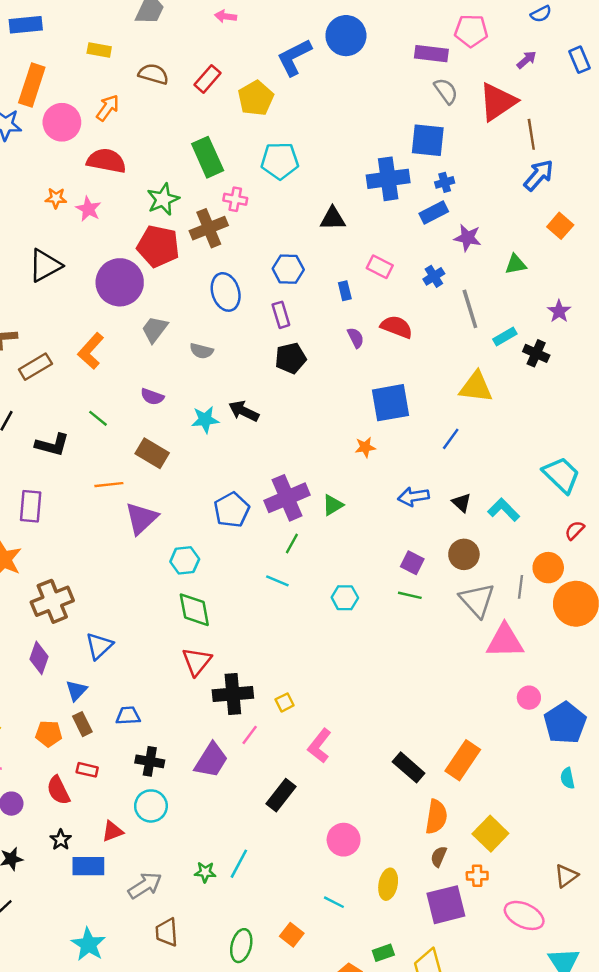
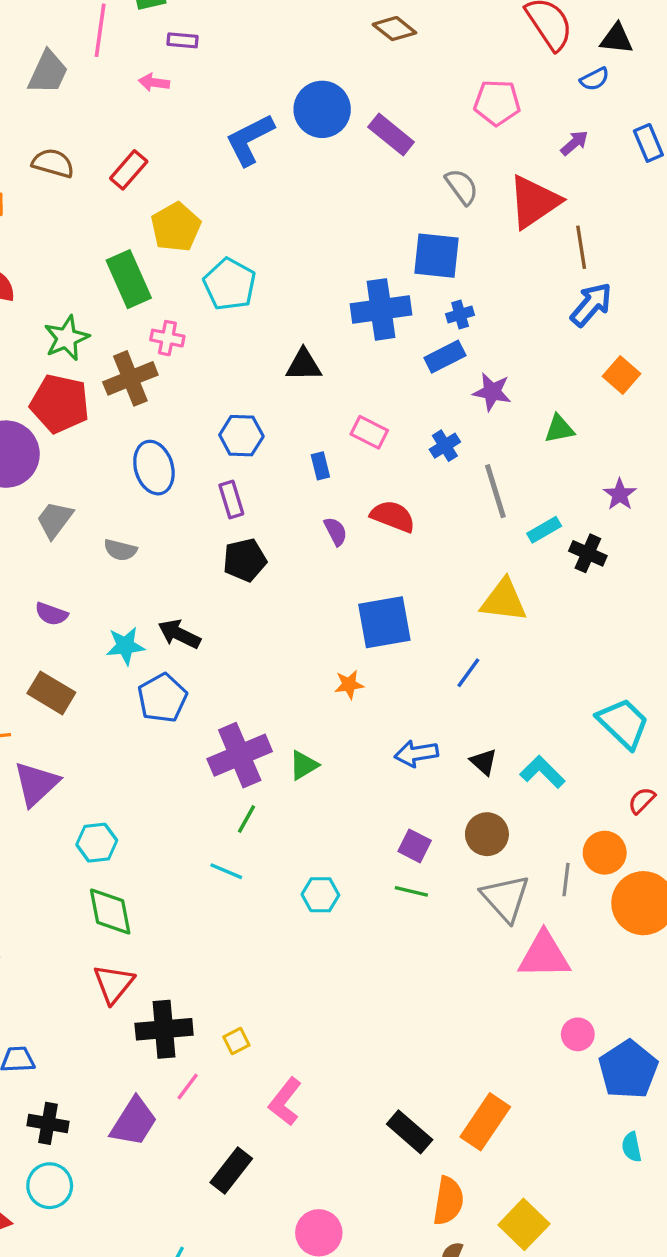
purple rectangle: (431, 54) -> (391, 135), moved, turned 32
yellow pentagon: (256, 98) -> (176, 227), moved
cyan pentagon: (280, 161) -> (230, 284), turned 30
blue pentagon: (232, 510) -> (162, 698), moved

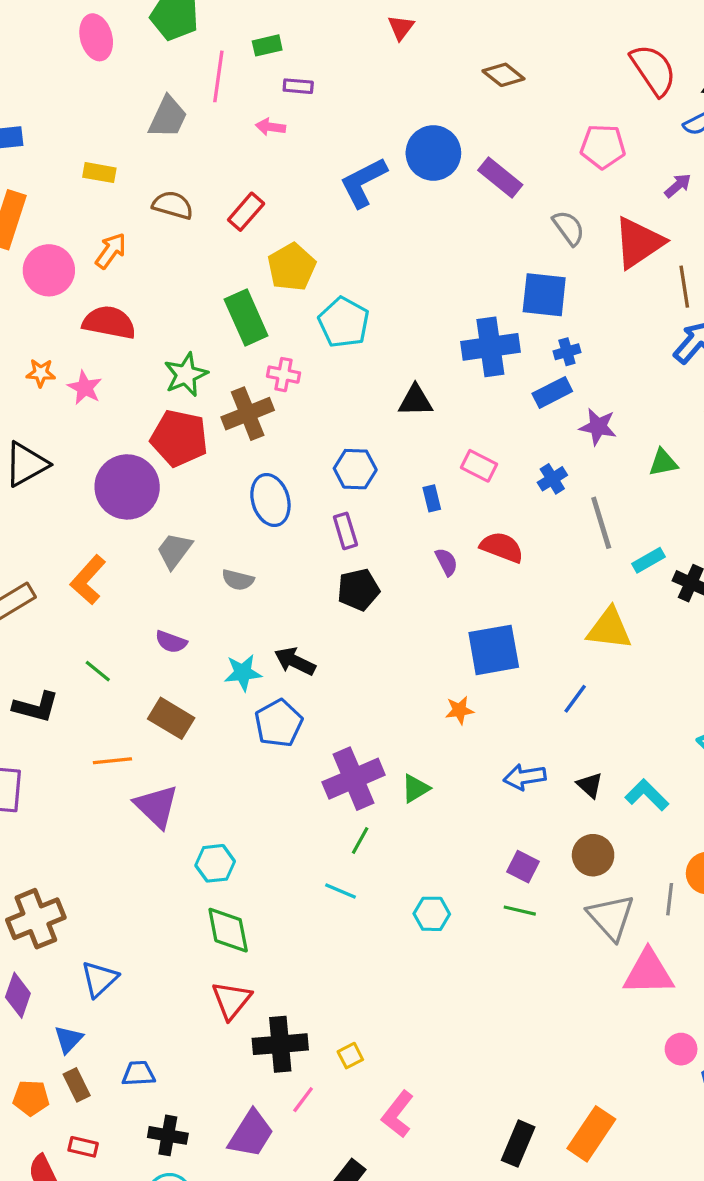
purple triangle: (36, 784) -> (156, 806), turned -33
black rectangle: (410, 1132) -> (518, 1144), turned 72

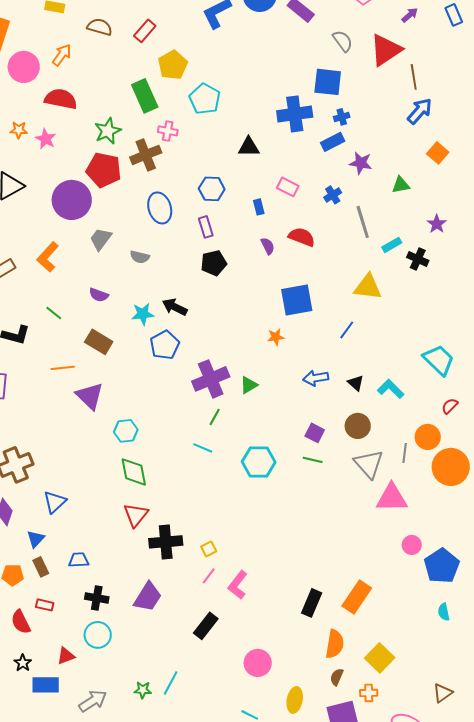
cyan hexagon: (432, 914) -> (259, 462), size x1.5
pink line: (303, 1100) -> (209, 576), moved

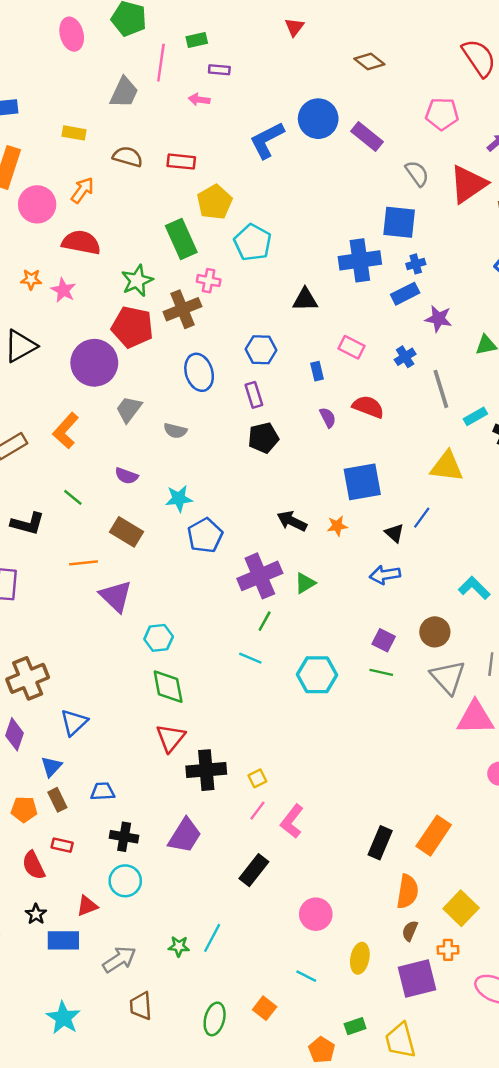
red rectangle: (145, 31) -> (181, 162), turned 55
black arrow: (175, 307) -> (292, 521), moved
black triangle: (356, 383) -> (394, 533), moved

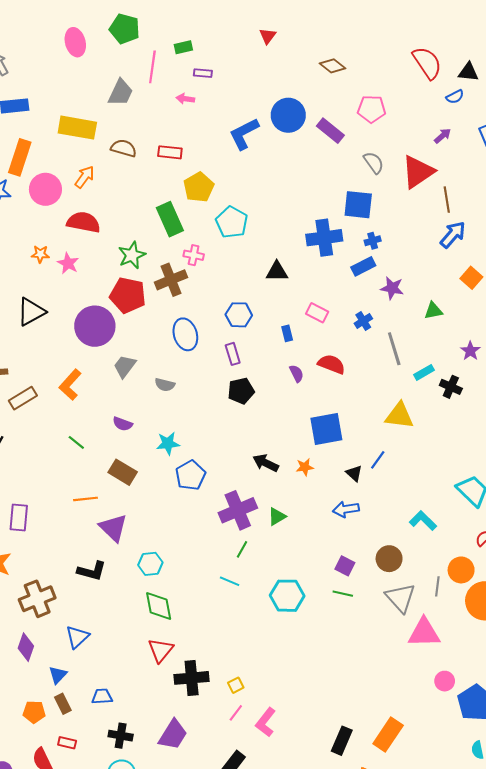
pink pentagon: (442, 114) -> (372, 109), moved
yellow rectangle: (74, 133) -> (77, 128), size x1.8
black L-shape: (28, 524) -> (92, 571), moved

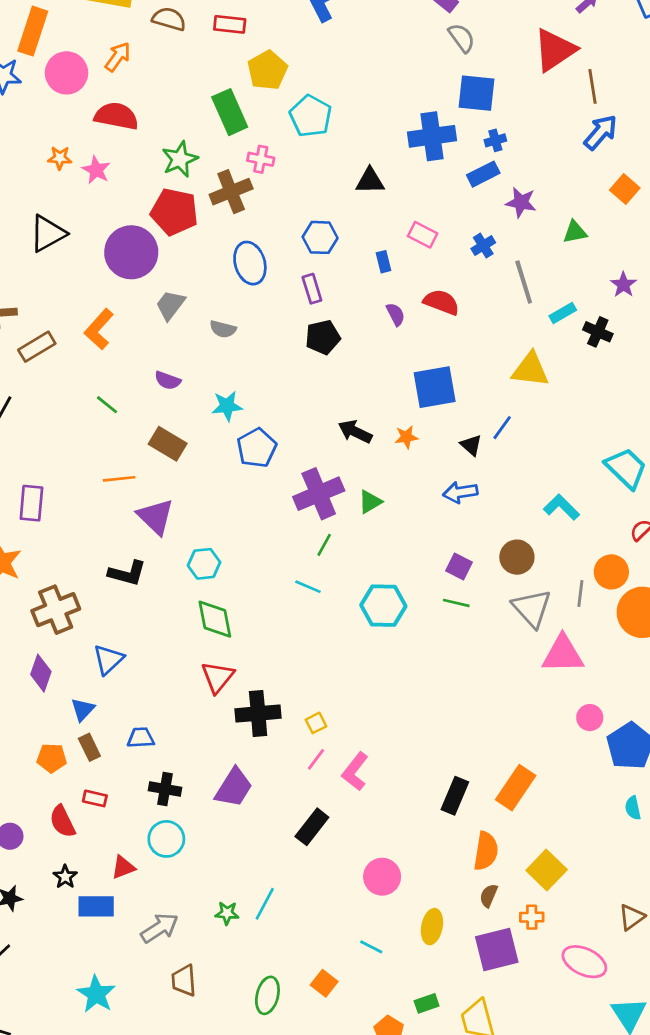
gray semicircle: (374, 163) -> (462, 38), moved

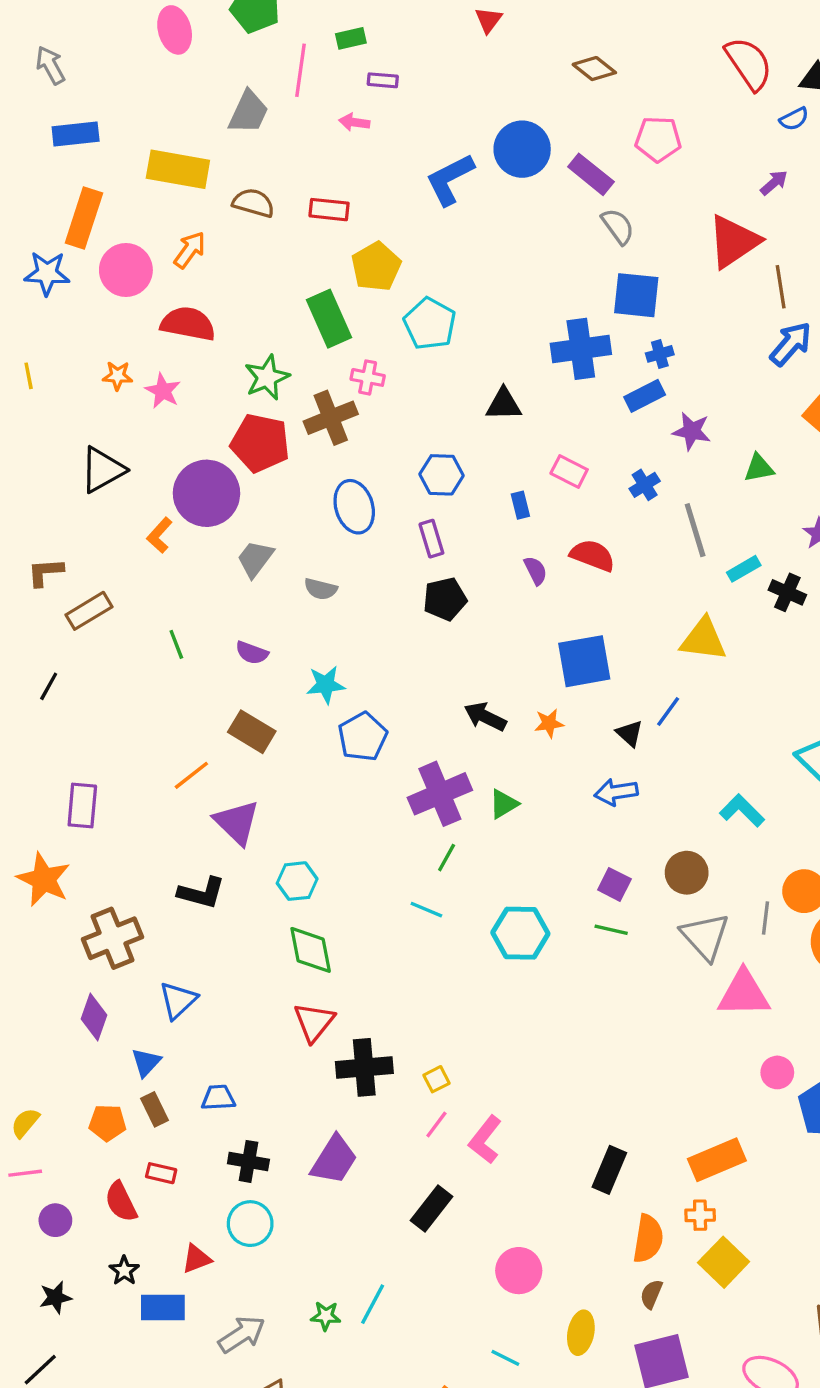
orange L-shape: (99, 329) -> (159, 535), moved, size x0.7
green line: (107, 405) -> (176, 644), moved, turned 30
orange line: (119, 479) -> (191, 775), turned -32
orange rectangle: (516, 788) -> (717, 1160), moved, turned 33
orange cross: (532, 917) -> (700, 1215), moved

